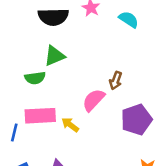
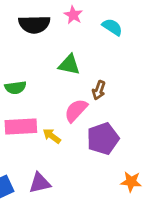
green triangle: (55, 56) -> (69, 65), moved, turned 35
purple pentagon: (136, 120) -> (103, 139), moved

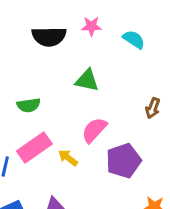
pink star: (73, 15) -> (91, 26), turned -30
brown arrow: (99, 90) -> (153, 108), moved
pink rectangle: (21, 127) -> (34, 148), turned -32

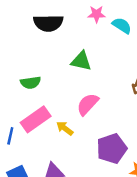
pink star: (91, 26) -> (97, 14), moved
purple pentagon: (124, 161) -> (112, 149), moved

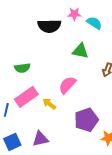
black semicircle: (48, 23) -> (49, 26), moved
green triangle: (81, 61) -> (80, 51), moved

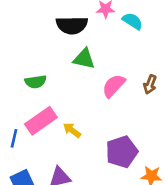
green triangle: (80, 51) -> (84, 59), moved
pink semicircle: (67, 85) -> (114, 86), moved

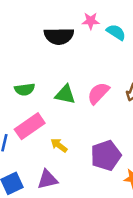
green triangle: (84, 59) -> (65, 94), moved
yellow arrow: (72, 130) -> (59, 145), moved

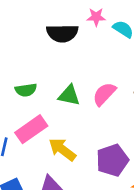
yellow arrow: (59, 145) -> (62, 149), size x1.5

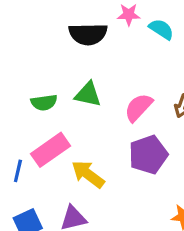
green triangle: (69, 95) -> (88, 94), moved
purple pentagon: (112, 160) -> (148, 155), moved

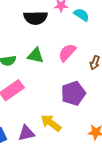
pink semicircle: (139, 107) -> (67, 52), moved
yellow arrow: (88, 174) -> (51, 123), moved

